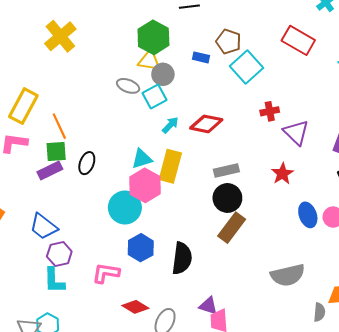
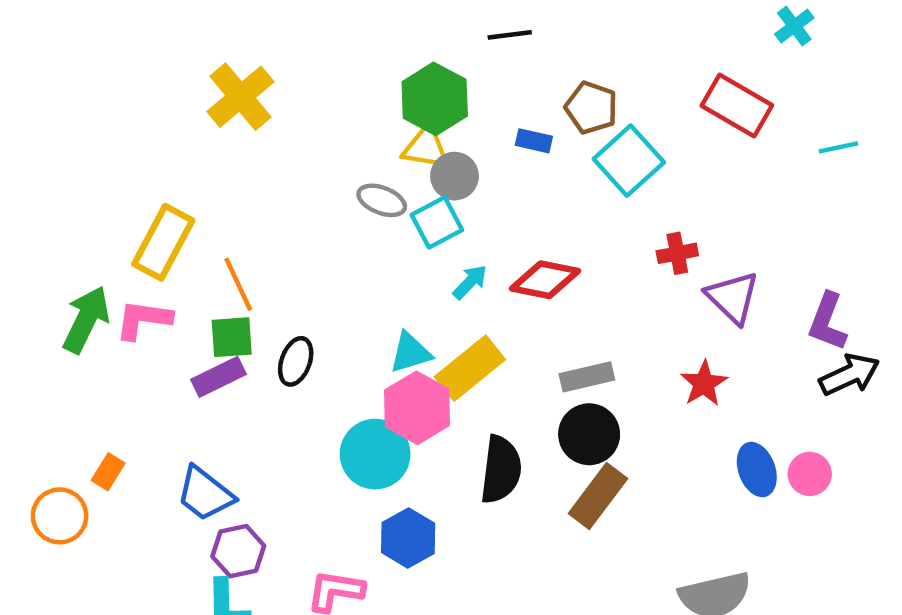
yellow rectangle: (170, 166) -> (470, 368), turned 36
black semicircle: (182, 258) -> (501, 470), moved

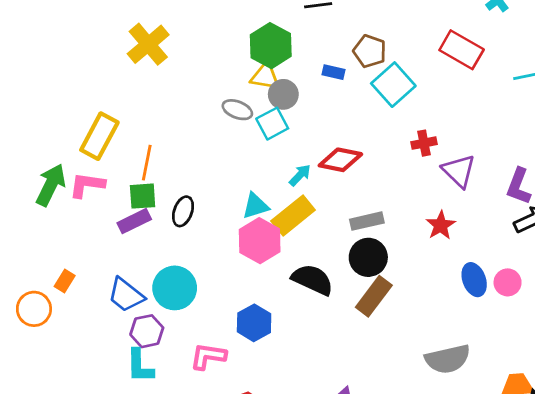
cyan arrow: (470, 282) -> (300, 175), moved
orange line: (238, 284) -> (147, 163), turned 36
cyan circle: (375, 454) -> (175, 288), moved
black semicircle: (501, 470) -> (313, 280), turned -72

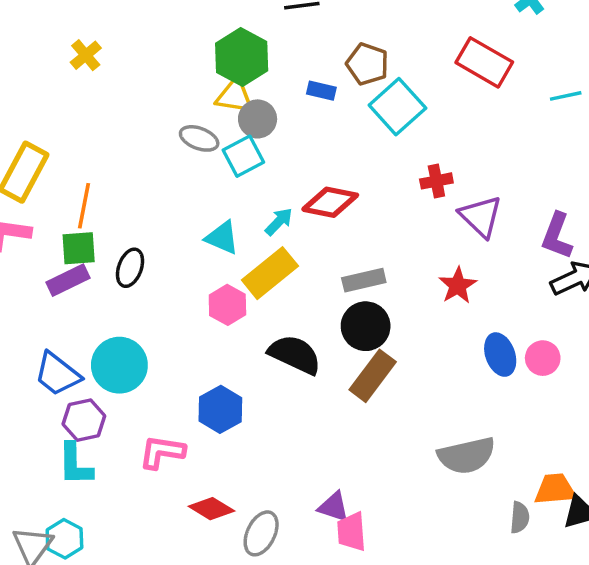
yellow cross: (148, 44) -> (86, 55), size x0.6
cyan triangle: (255, 206) -> (222, 238), moved, turned 40
pink hexagon: (260, 241) -> (227, 305), size x0.7

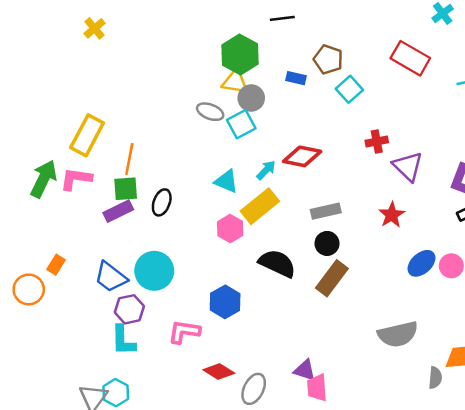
yellow cross: (86, 55) -> (95, 28), moved
cyan square: (397, 107) -> (349, 89), size x0.7
black circle: (366, 326) -> (327, 243), size x0.7
blue ellipse: (500, 355) -> (421, 263), turned 68

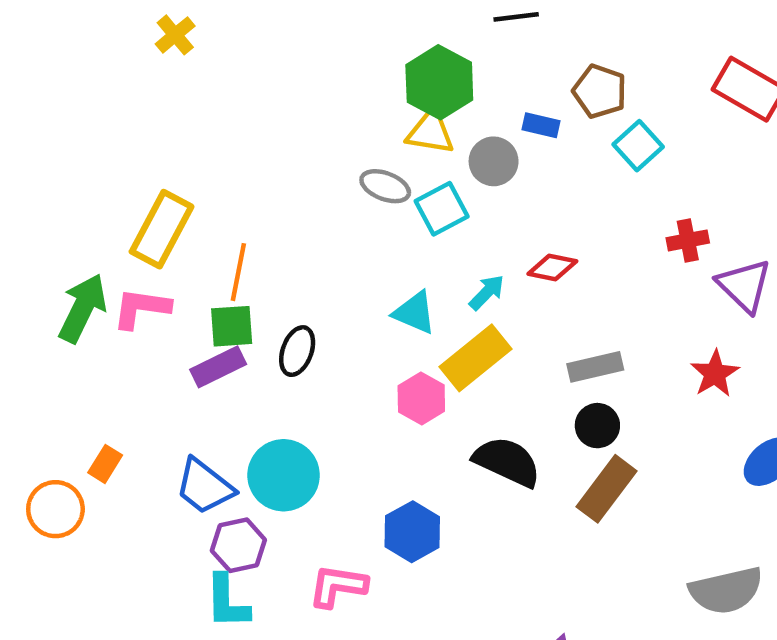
gray circle: (251, 98) -> (494, 161), moved
red diamond: (302, 156) -> (552, 267), size x0.7

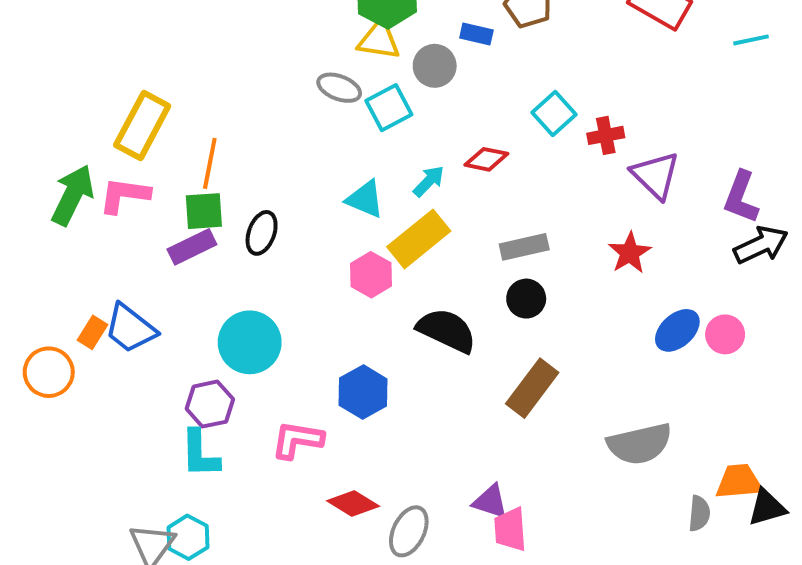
cyan square: (638, 146) -> (554, 114), moved
blue trapezoid: (205, 487) -> (130, 328), moved
brown rectangle: (606, 489) -> (532, 388), moved

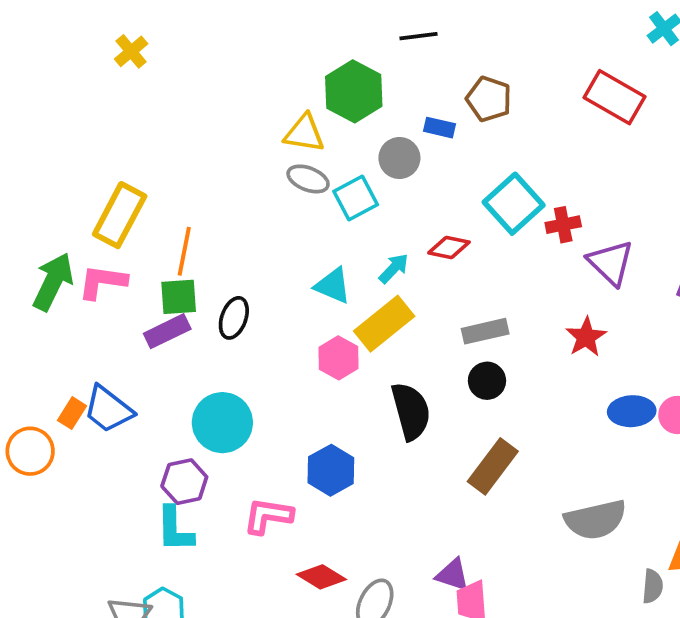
yellow triangle: (379, 40) -> (304, 133), moved
cyan square: (554, 114) -> (514, 204), size x1.4
black semicircle: (447, 330) -> (411, 411), turned 50
blue ellipse: (677, 330) -> (632, 411), turned 39

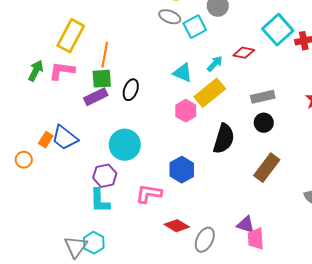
green arrow: (53, 282) -> (36, 71), size x0.7
black semicircle: (411, 411) -> (224, 139), turned 32
orange circle: (30, 451) -> (24, 160), size x0.7

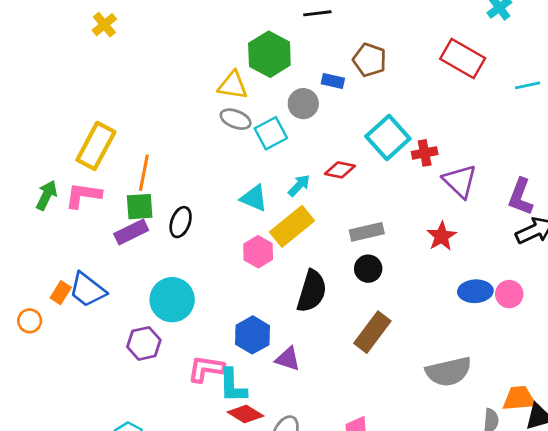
cyan L-shape: (100, 201) -> (233, 386), moved
purple triangle: (246, 225) -> (288, 359), moved

